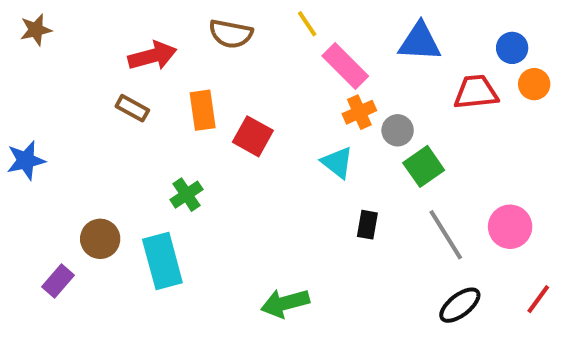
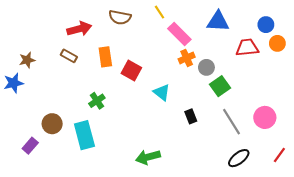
brown star: (36, 30) -> (27, 60), moved
cyan triangle: (337, 162) -> (162, 92), moved
black rectangle: (367, 225) -> (191, 116), turned -32

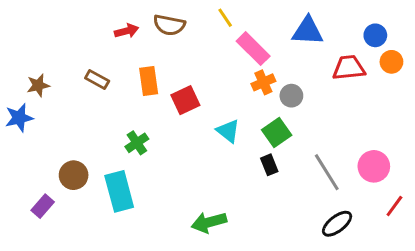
red arrow: (79, 29) -> (127, 31), moved, size x0.7
red square: (131, 71) -> (185, 100), turned 36
green square: (220, 86) -> (277, 132), moved
red line: (279, 155) -> (394, 206), moved

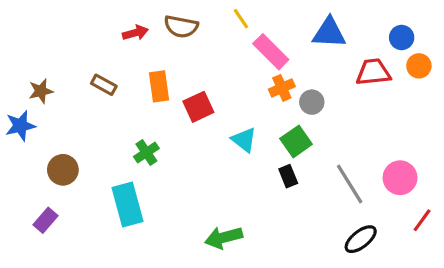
brown circle: (74, 175) -> (63, 170), moved

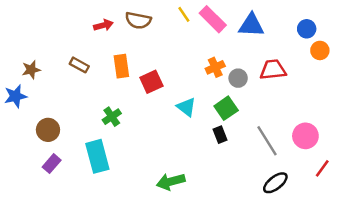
pink rectangle: (271, 52) -> (213, 19), moved
red trapezoid: (373, 72) -> (273, 70), moved
purple rectangle: (46, 220) -> (52, 164), moved

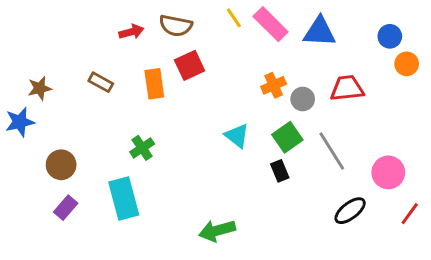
red square: (151, 82) -> (190, 65), moved
gray line: (267, 141) -> (332, 151), moved
black ellipse: (275, 183) -> (350, 211), moved

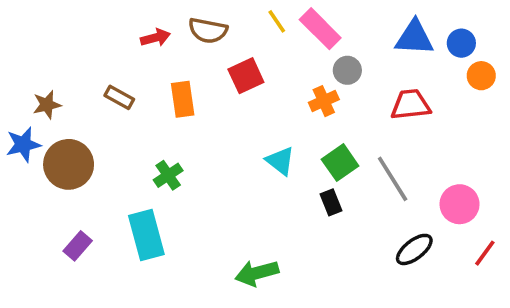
blue triangle: (319, 32) -> (414, 38), moved
red square: (190, 65) -> (246, 76), moved
gray circle: (303, 99) -> (347, 70), moved
brown circle: (61, 165) -> (69, 164), moved, size x1.4

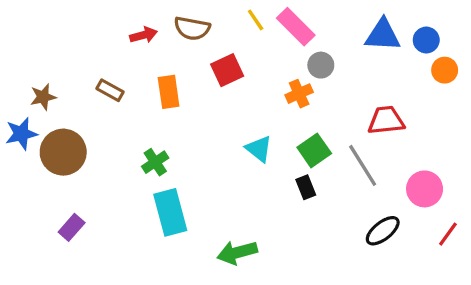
red trapezoid: (411, 105) -> (386, 120), moved
cyan rectangle: (146, 235) -> (170, 212), moved

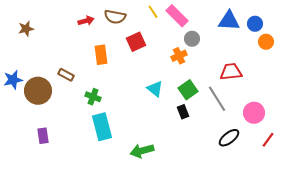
brown rectangle: (110, 90) -> (66, 75), moved
brown star: (43, 97) -> (26, 29), moved
green cross: (155, 162) -> (93, 97), turned -35
purple rectangle: (72, 227) -> (43, 136), turned -49

